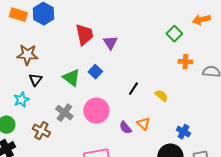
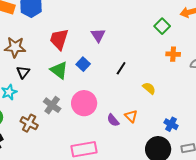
red trapezoid: (84, 35) -> (59, 39), moved, turned -150
black line: (133, 89) -> (121, 68), moved

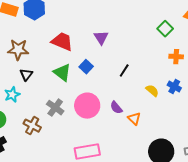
red trapezoid: (59, 39) -> (62, 42), turned 95
purple semicircle: (113, 120) -> (116, 108), moved
blue cross: (171, 124) -> (174, 87), moved

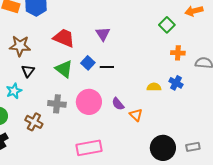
black line: (124, 71) -> (107, 67), moved, turned 56
yellow semicircle: (152, 91) -> (154, 87), turned -40
gray cross: (55, 108) -> (57, 104), turned -30

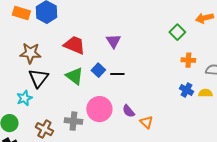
black triangle: (28, 71) -> (38, 78), size x1.5
yellow semicircle: (154, 87) -> (205, 93), moved
gray cross: (57, 104) -> (73, 121), moved

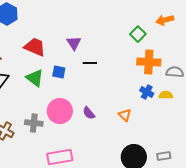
orange cross: (188, 60) -> (149, 62), size x1.6
blue square: (98, 70) -> (59, 72), turned -32
black line: (117, 74) -> (90, 63), moved
orange triangle: (146, 122) -> (125, 115), moved

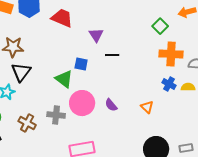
red trapezoid: (35, 47) -> (62, 18), moved
green triangle: (35, 78) -> (64, 79), moved

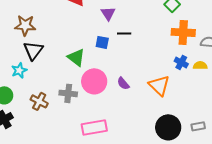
blue square: (81, 64) -> (102, 42), moved
orange triangle: (147, 107) -> (159, 85), size x1.6

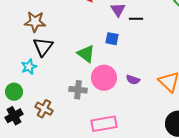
black line: (124, 33) -> (136, 19), moved
purple semicircle: (123, 83) -> (133, 80), turned -32
brown cross: (39, 101) -> (44, 109), moved

